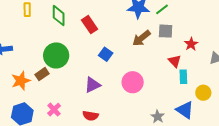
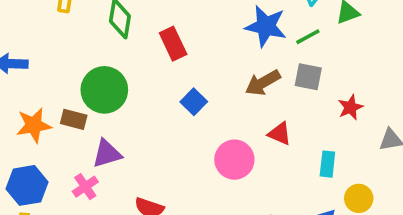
red triangle: (175, 61) -> (280, 134), moved, turned -32
brown rectangle: (42, 74) -> (74, 119), turned 40
purple triangle: (92, 85) -> (107, 154), moved

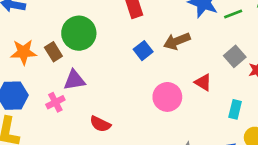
gray square: (308, 77) -> (235, 56), moved, turned 30
brown arrow: (263, 83) -> (177, 41), moved
brown rectangle: (74, 119) -> (53, 52), turned 36

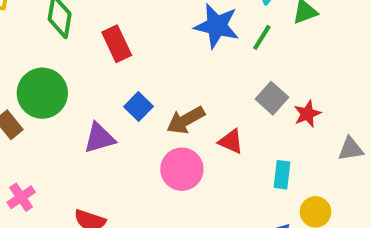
green line: (233, 14) -> (262, 37), turned -30
brown arrow: (177, 41) -> (186, 120), moved
purple triangle: (74, 80) -> (99, 138), moved

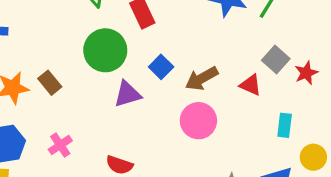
green circle: (42, 93) -> (105, 50), moved
red triangle: (231, 142) -> (251, 85), moved

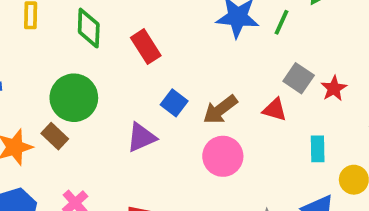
green circle: (105, 50) -> (74, 98), moved

